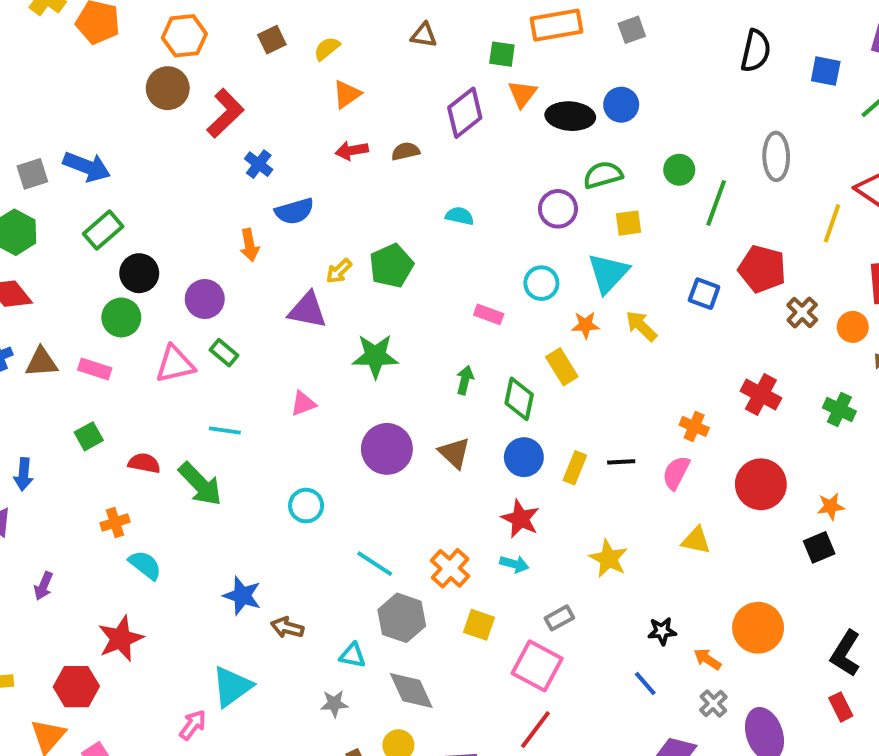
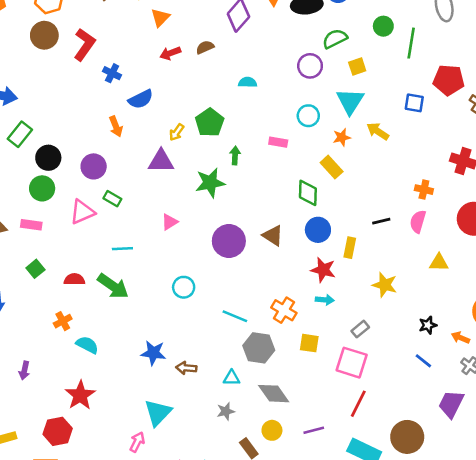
green arrow: (465, 380) -> (235, 155), moved
yellow rectangle: (575, 468) -> (350, 248), moved

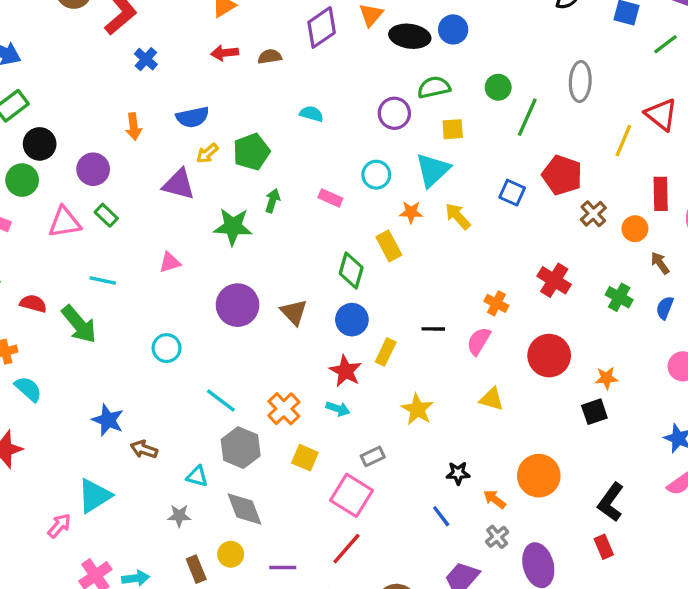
blue semicircle: (141, 99) -> (193, 117), moved

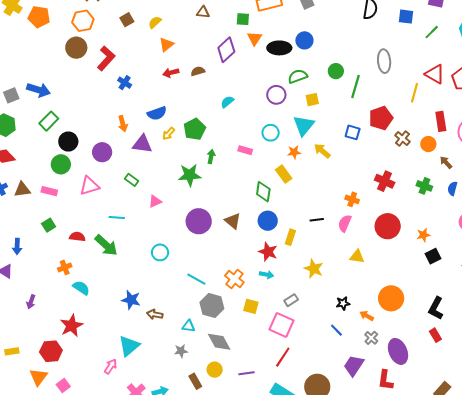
cyan semicircle: (311, 114) -> (227, 102), turned -48
red pentagon: (562, 175) -> (381, 118), turned -30
purple triangle: (179, 184) -> (142, 144), moved
green rectangle: (106, 215) -> (132, 180), moved
black square: (594, 412) -> (433, 256), moved

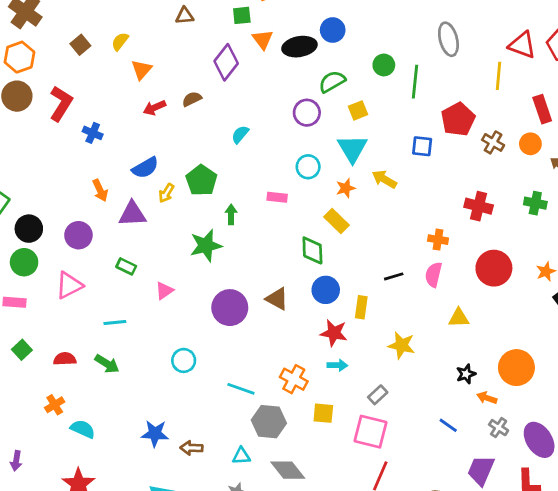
green arrow: (106, 245) -> (107, 364), size x0.7
black star: (343, 303) -> (466, 374), moved

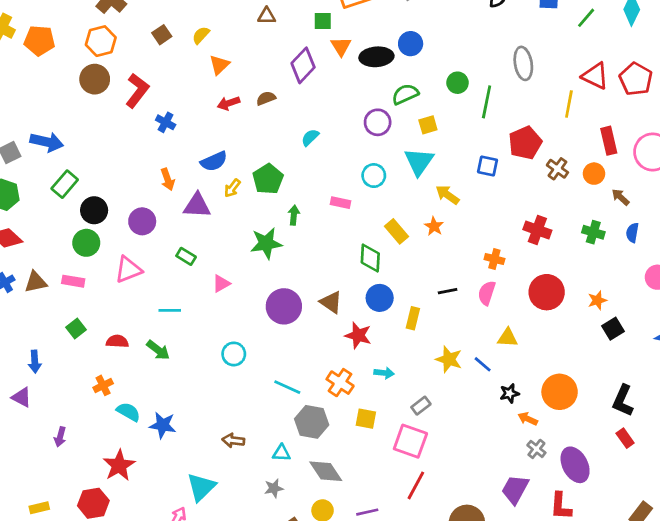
orange star: (346, 188) -> (434, 226), moved, turned -30
red star: (334, 333) -> (358, 335), moved
blue line: (448, 425) -> (483, 364), moved
blue star: (155, 434) -> (163, 425), moved

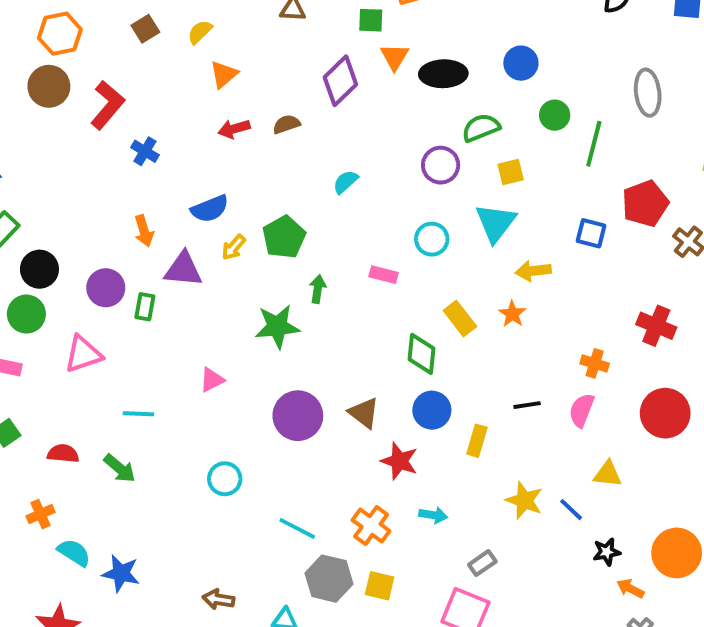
blue circle: (411, 44) -> (521, 63), moved
yellow arrow: (447, 195) -> (533, 271), turned -45
green rectangle: (186, 256) -> (145, 307), moved, turned 66
yellow square: (366, 419) -> (380, 586), moved

